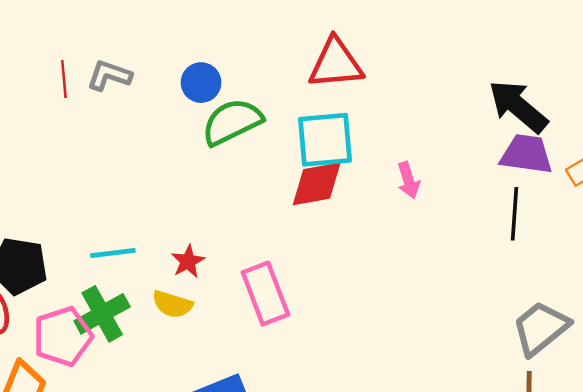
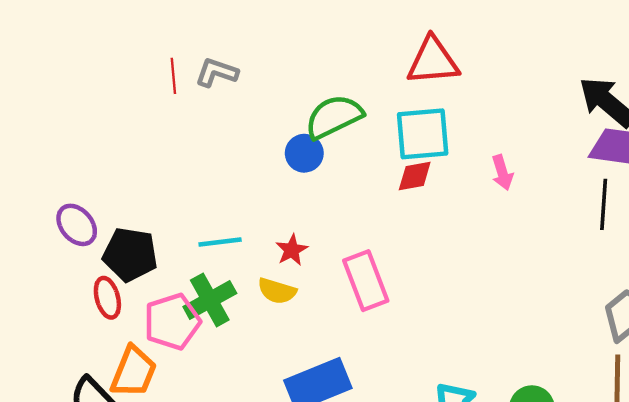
blue circle: (201, 83) -> (304, 153), moved
red diamond: (317, 184) -> (415, 176), size x0.7

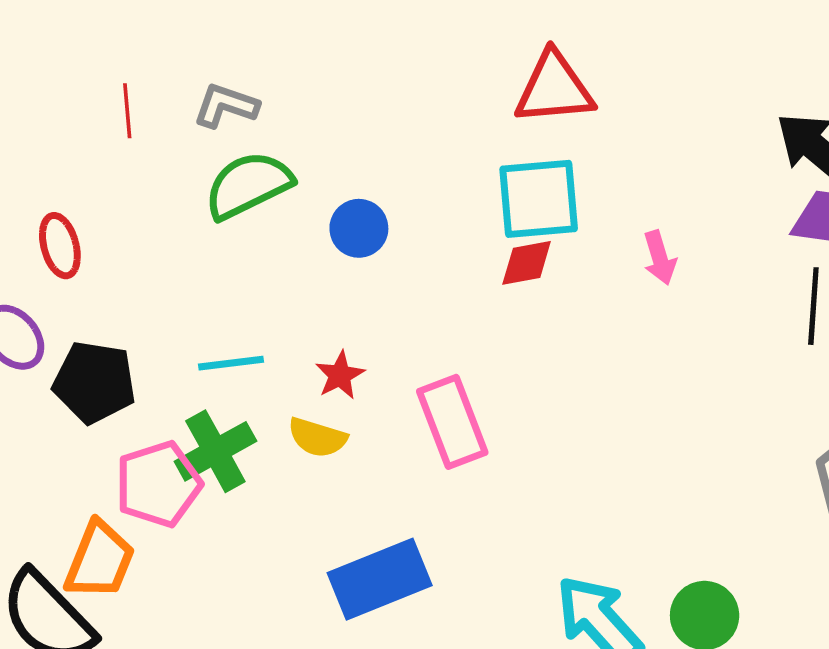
red line: (173, 76) -> (127, 111), moved
green semicircle: (334, 117) -> (248, 185), moved
red ellipse: (107, 298) -> (60, 246), moved

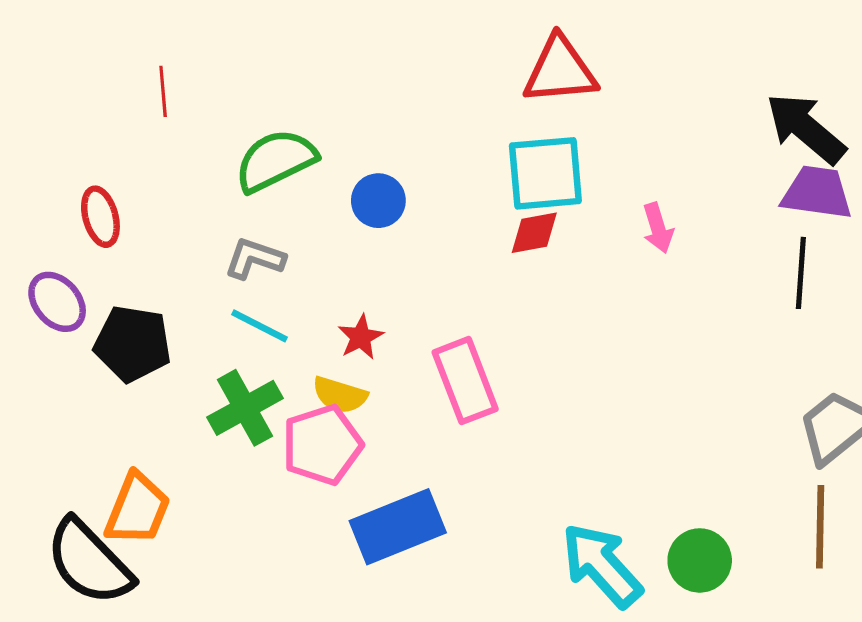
gray L-shape: (226, 106) -> (255, 258), moved
cyan line: (231, 363) -> (259, 326), turned 34
pink pentagon: (158, 484) -> (322, 445), moved

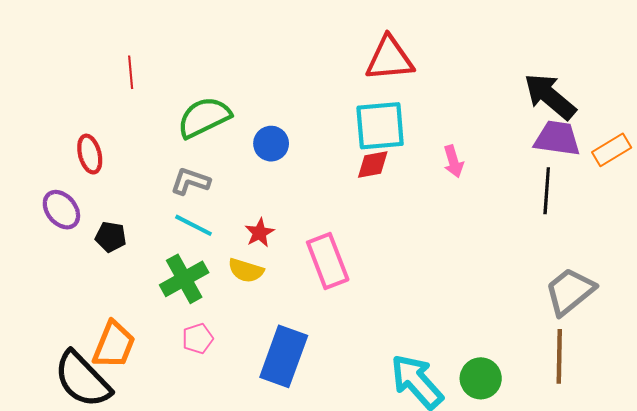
black pentagon: (133, 344) -> (111, 237), size x0.6
pink pentagon: (322, 445) -> (198, 339), moved, size x0.6
blue rectangle: (398, 527) -> (284, 356), turned -48

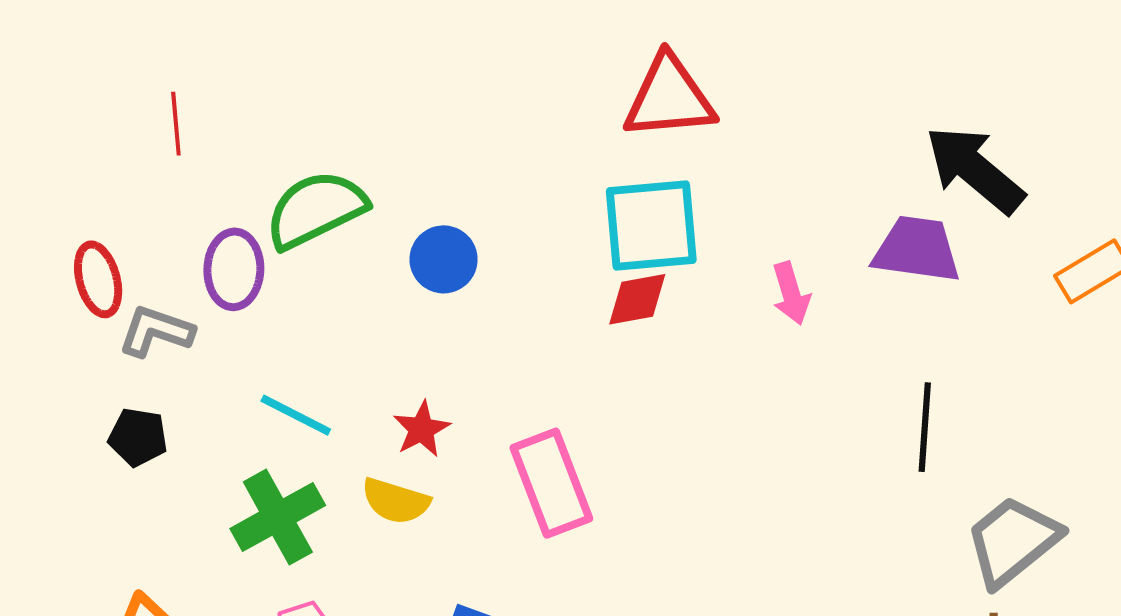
purple trapezoid: (557, 138) -> (917, 249), moved
gray L-shape: (190, 181) -> (156, 331), moved
black line: (547, 191) -> (925, 427), moved
purple ellipse: (61, 210) -> (234, 269), moved, turned 42

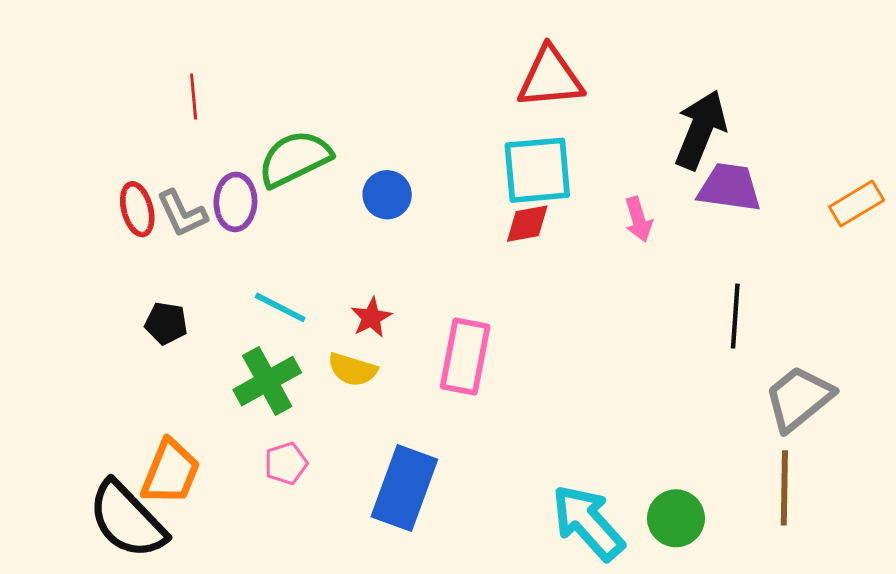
black arrow: (975, 170) -> (701, 130), moved, turned 72
gray L-shape: (156, 331) -> (182, 214), moved, turned -134
pink rectangle: (551, 483) -> (465, 357), turned 32

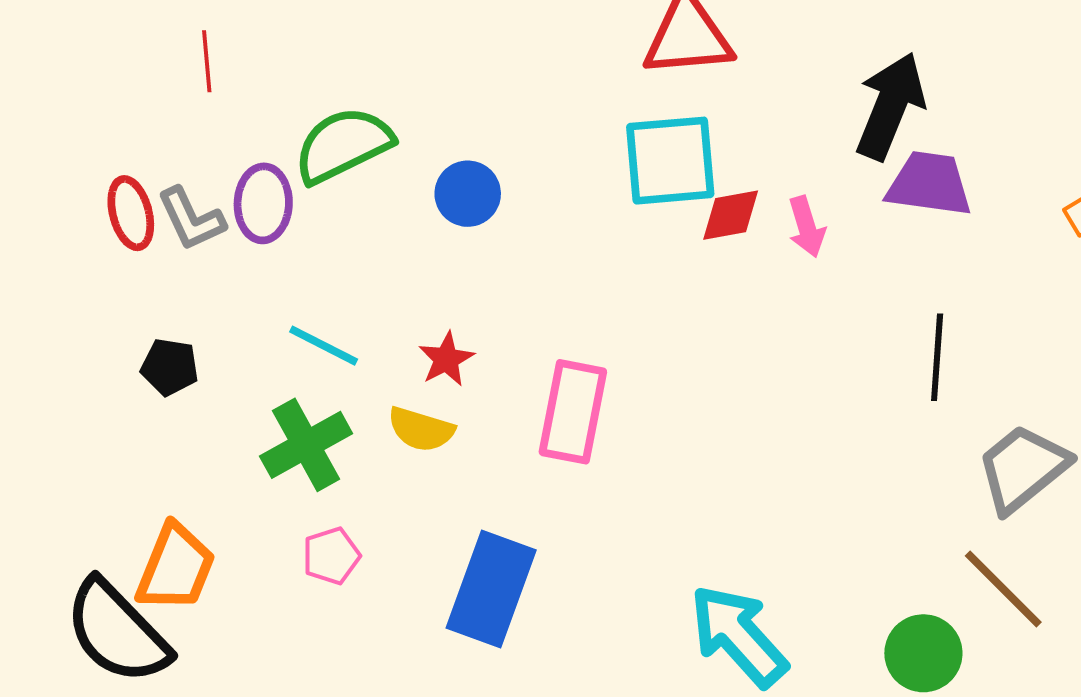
red diamond: (527, 224) -> (731, 215), moved
brown line: (784, 488) -> (1003, 589), turned -46
green circle: (676, 518) -> (923, 653), moved

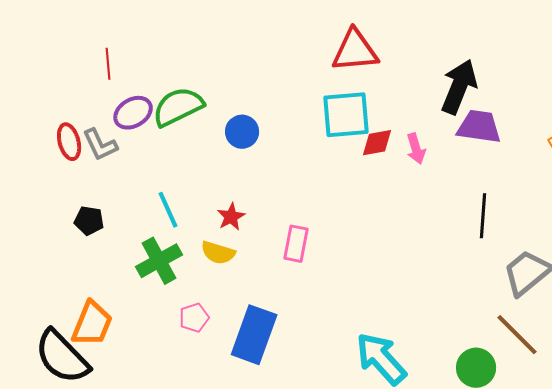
purple ellipse: (263, 203) -> (133, 113), moved, turned 57
cyan line: (324, 346) -> (168, 210), turned 39
pink rectangle: (573, 412) -> (296, 244), size x0.7
pink pentagon: (331, 556) -> (194, 318), moved

